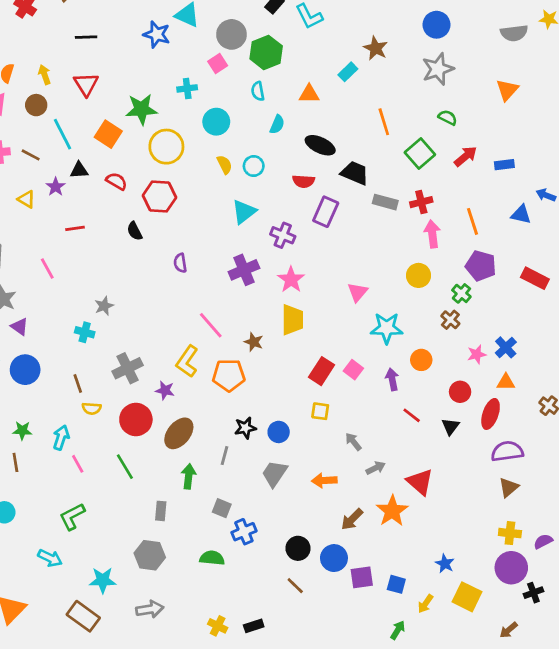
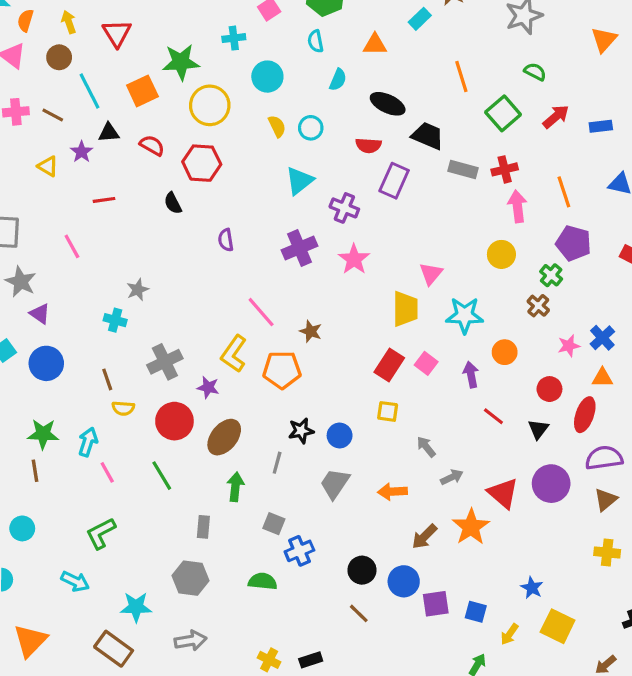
orange square: (108, 134) -> (142, 91), turned 32
yellow trapezoid: (292, 320) -> (405, 309), moved
green star: (22, 431) -> (43, 434), size x1.4
purple circle: (511, 568) -> (551, 484), moved

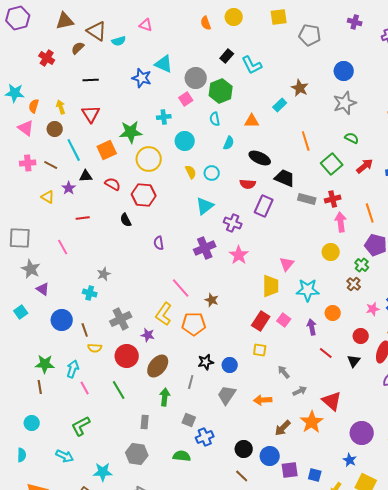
blue circle: (46, 363) -> (62, 320), moved
purple circle: (551, 484) -> (362, 433), moved

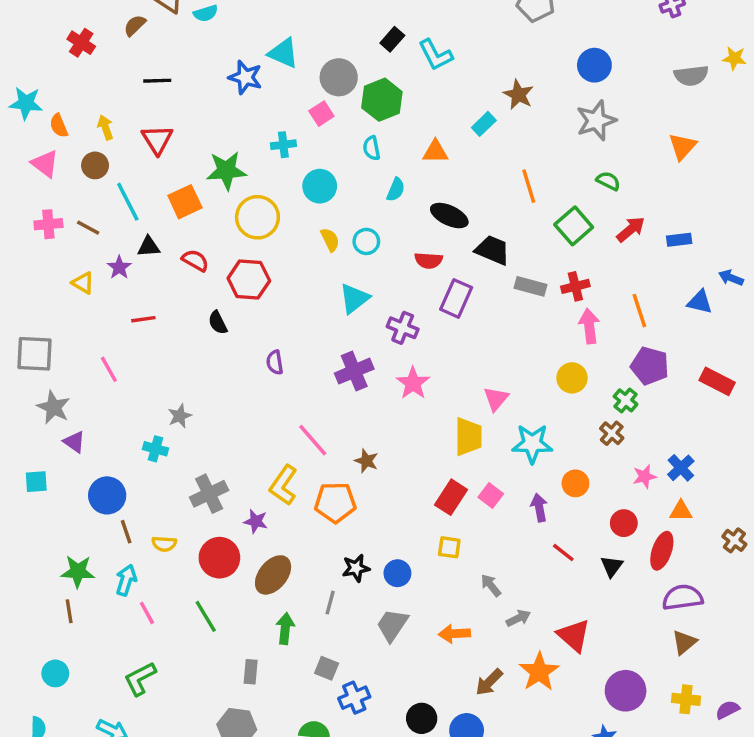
orange semicircle: (34, 106) -> (59, 126), turned -40
cyan square: (21, 312) -> (36, 482), turned 32
brown line: (85, 330) -> (126, 532), moved

